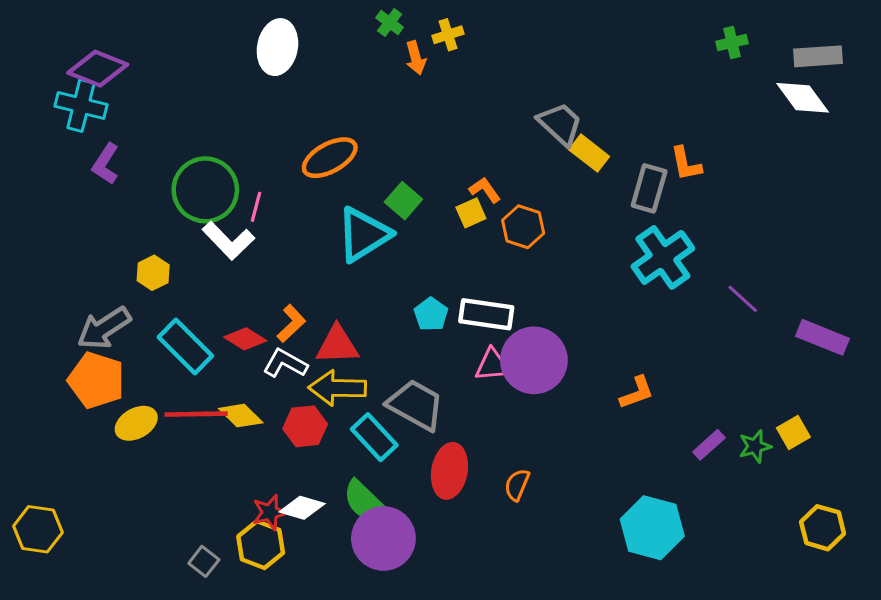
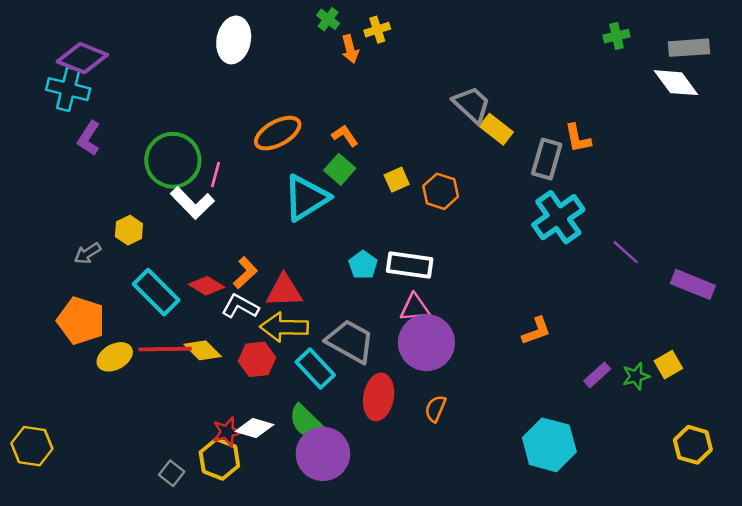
orange L-shape: (485, 190) -> (345, 136), moved
gray arrow: (104, 328) -> (88, 253), moved, size x0.6
purple circle: (534, 360) -> (426, 343), moved

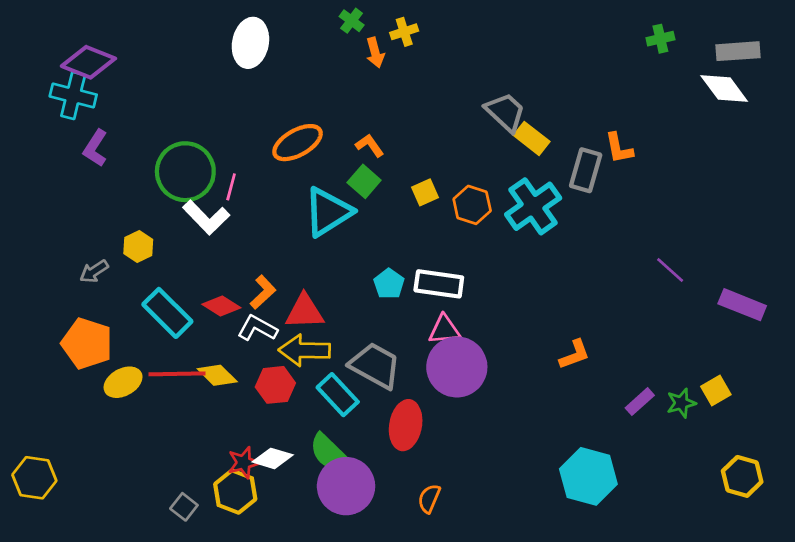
cyan cross: (558, 217) -> (533, 206), moved
orange semicircle: (435, 409) -> (429, 499), moved

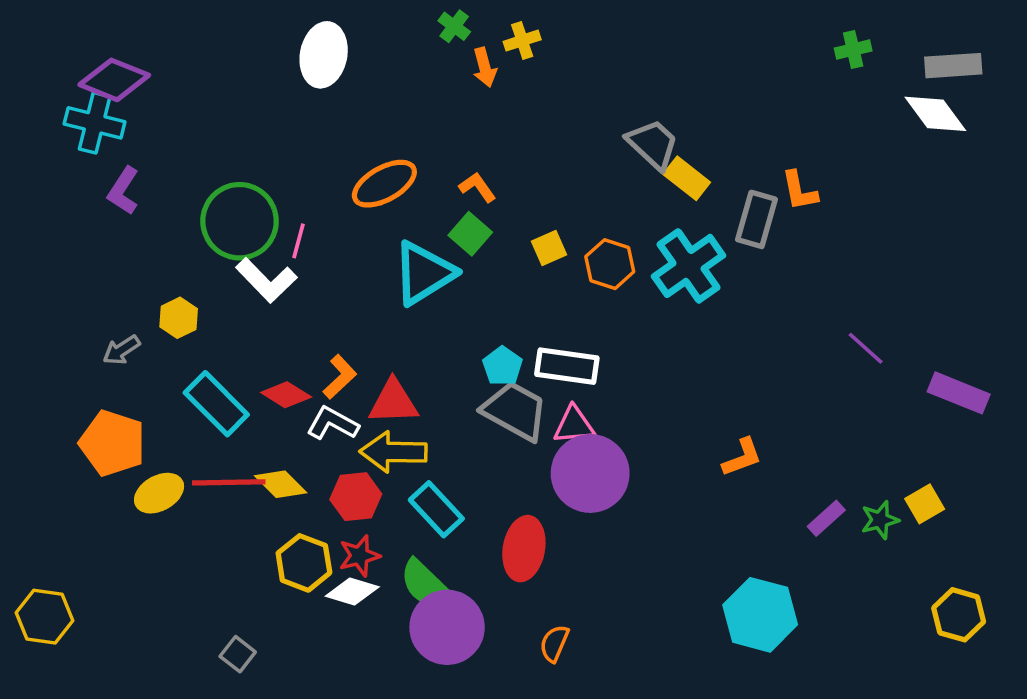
gray trapezoid: (375, 366) -> (515, 411), moved
red star: (244, 463) -> (359, 556), moved
yellow hexagon: (235, 492) -> (304, 563), moved

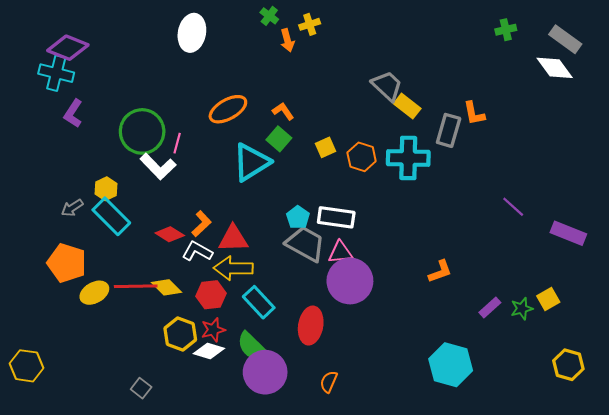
gray rectangle: (953, 66) -> (565, 39), turned 40
cyan cross: (689, 266) -> (408, 158), turned 36
cyan rectangle: (216, 404) -> (111, 216), moved

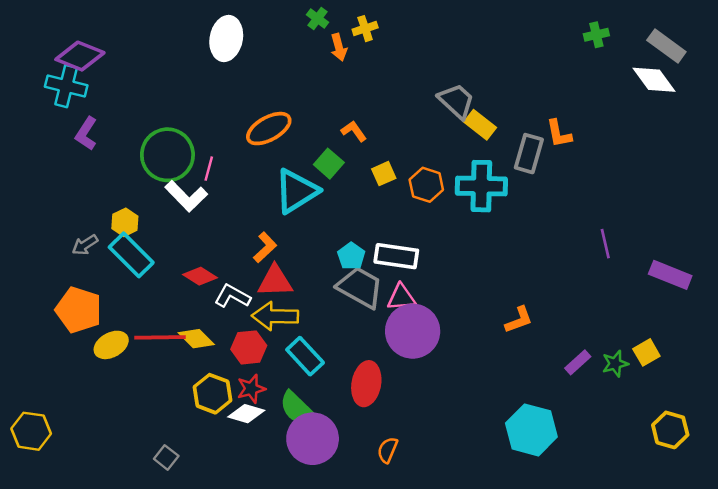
orange L-shape: (283, 111) -> (354, 131), moved
purple line: (513, 207) -> (605, 244), turned 35
orange L-shape: (201, 224) -> (265, 247), moved

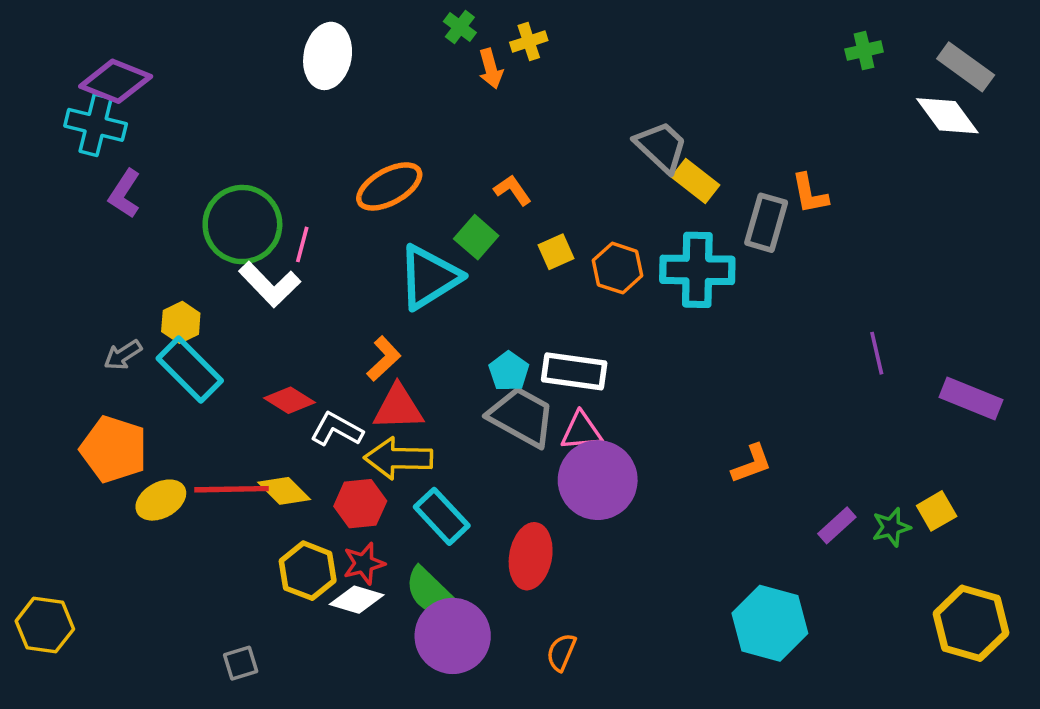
yellow hexagon: (670, 430) -> (971, 623), size x1.4
gray square: (166, 457) -> (241, 663), turned 35

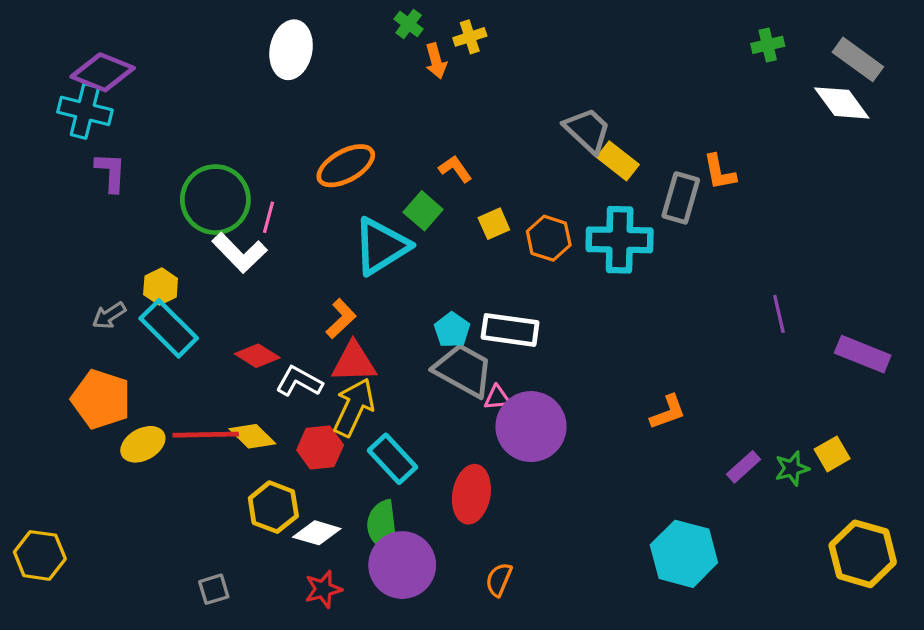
purple L-shape: (125, 194) -> (111, 172), turned 150
pink triangle: (581, 431) -> (497, 398), moved, size x0.7
yellow arrow: (398, 458) -> (354, 407), turned 114
red star: (364, 563) -> (323, 589), moved
green semicircle: (431, 592) -> (383, 526), turned 39

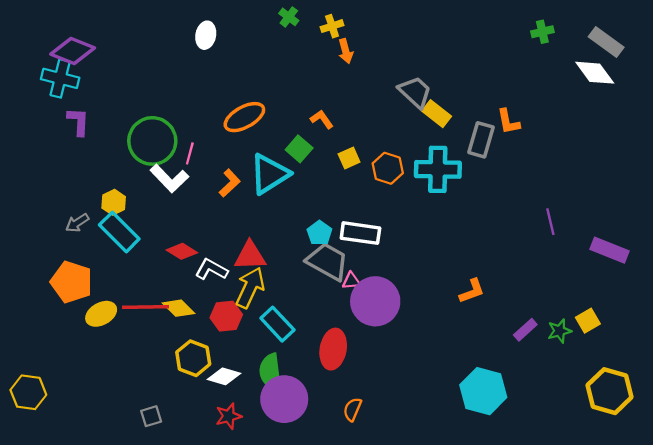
white ellipse: (291, 50) -> (206, 35), size x0.7
orange arrow: (436, 61) -> (346, 51), moved
orange L-shape: (341, 319) -> (230, 183), moved

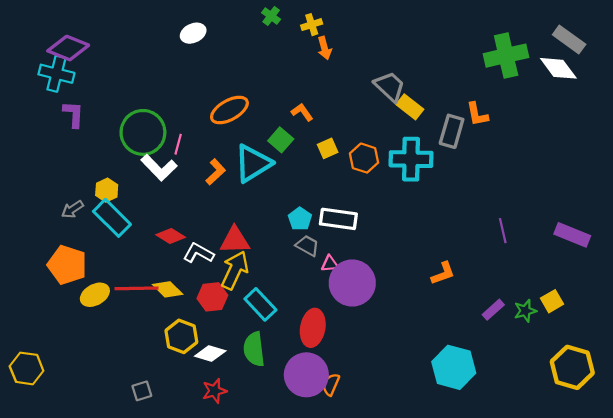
green cross: (542, 32) -> (506, 56), moved, size x2.0
white ellipse: (206, 35) -> (193, 33), turned 55
purple line: (550, 222) -> (503, 231), moved
gray trapezoid: (327, 262) -> (307, 246), size x0.6
purple circle: (284, 399) -> (306, 375), moved

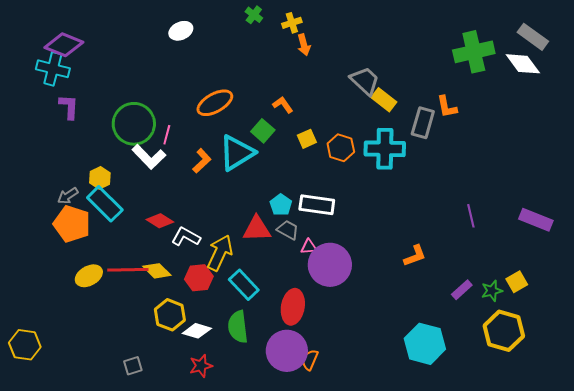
red triangle: (235, 240) -> (257, 229), moved
orange pentagon: (67, 265) -> (72, 224), moved
yellow hexagon: (572, 367) -> (504, 331), moved

